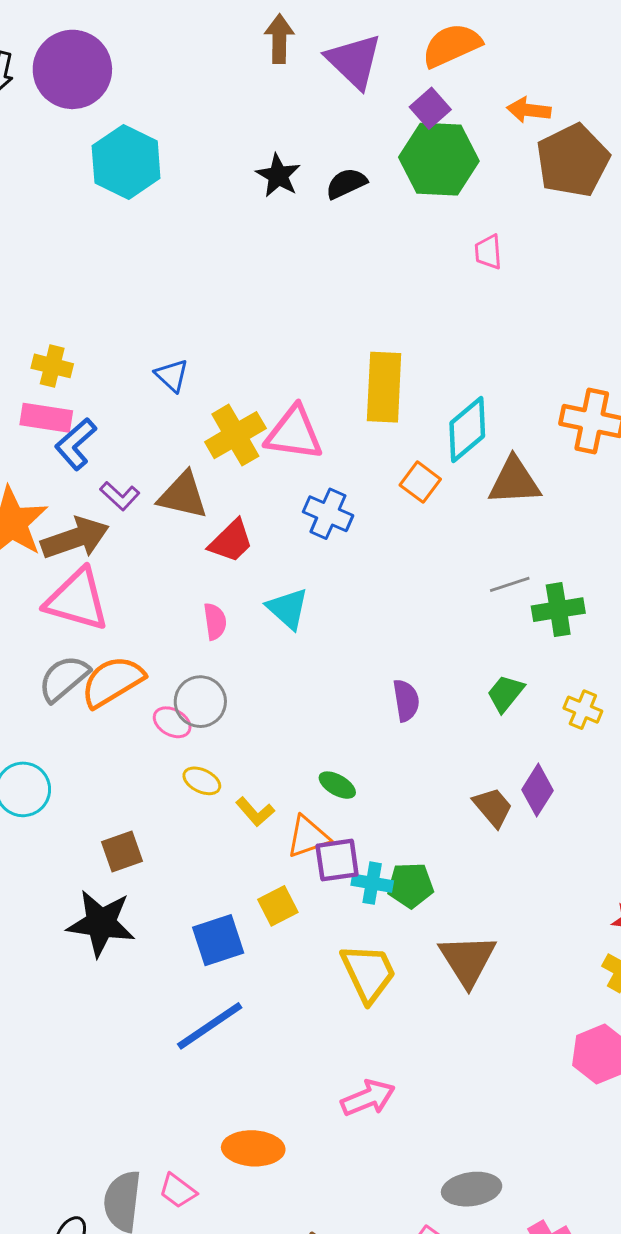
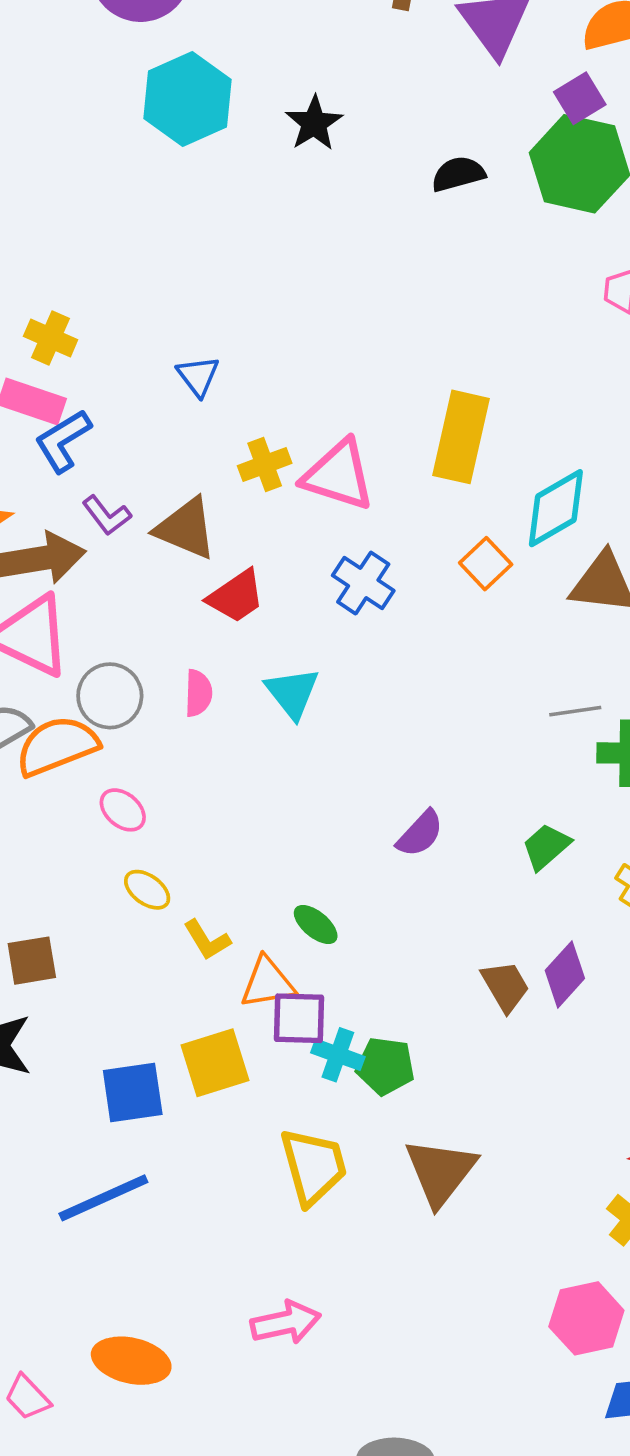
black star: (278, 176) -> (314, 123), moved
yellow cross: (235, 435) -> (265, 465), size x0.7
purple semicircle: (406, 700) -> (420, 834), turned 42
gray circle: (200, 702) -> (110, 696), moved
yellow square: (278, 906) -> (215, 1063), size x1.4

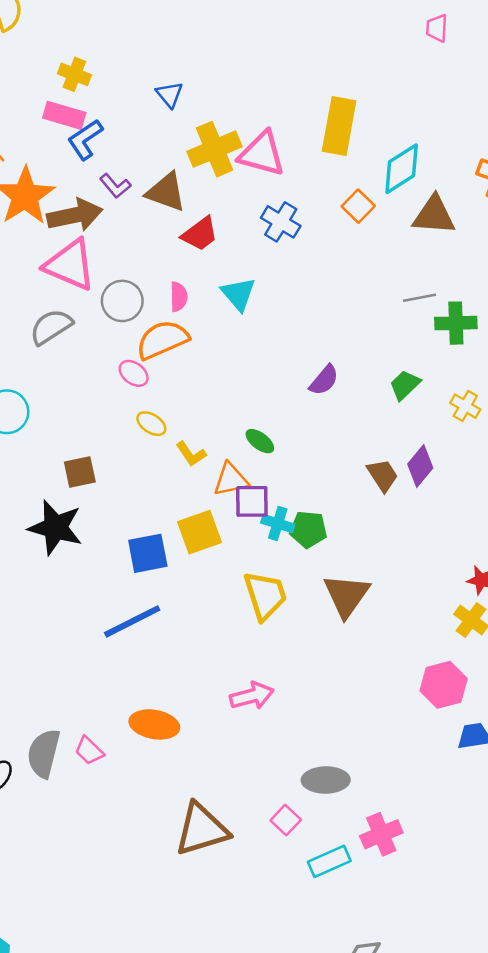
yellow cross: (265, 465) -> (215, 149), size x1.6
orange semicircle: (57, 746) -> (162, 340), moved

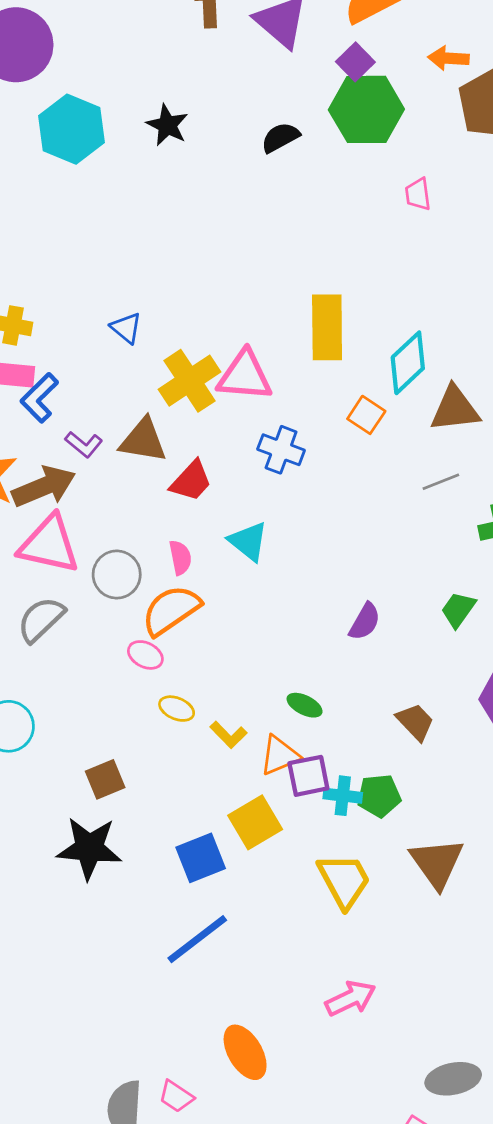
gray line: (420, 298) -> (441, 482), moved
brown trapezoid: (383, 475) -> (415, 722), moved
orange ellipse: (154, 724) -> (245, 1052), turned 60

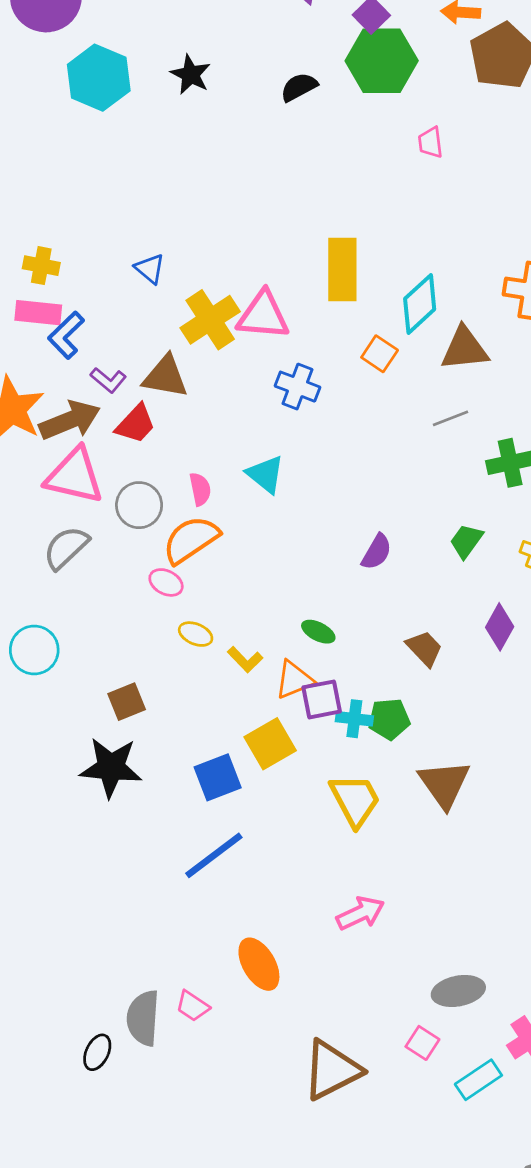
red trapezoid: (191, 481) -> (136, 424), moved

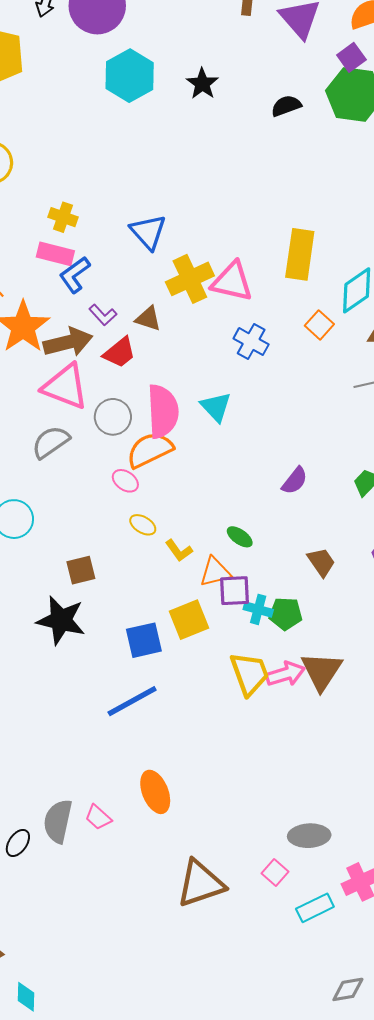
blue triangle: (150, 269) -> (148, 232), size x1.5
brown triangle: (165, 377) -> (148, 319), size x0.7
pink semicircle: (200, 489) -> (163, 411), size x2.0
pink arrow: (360, 913) -> (285, 674), moved

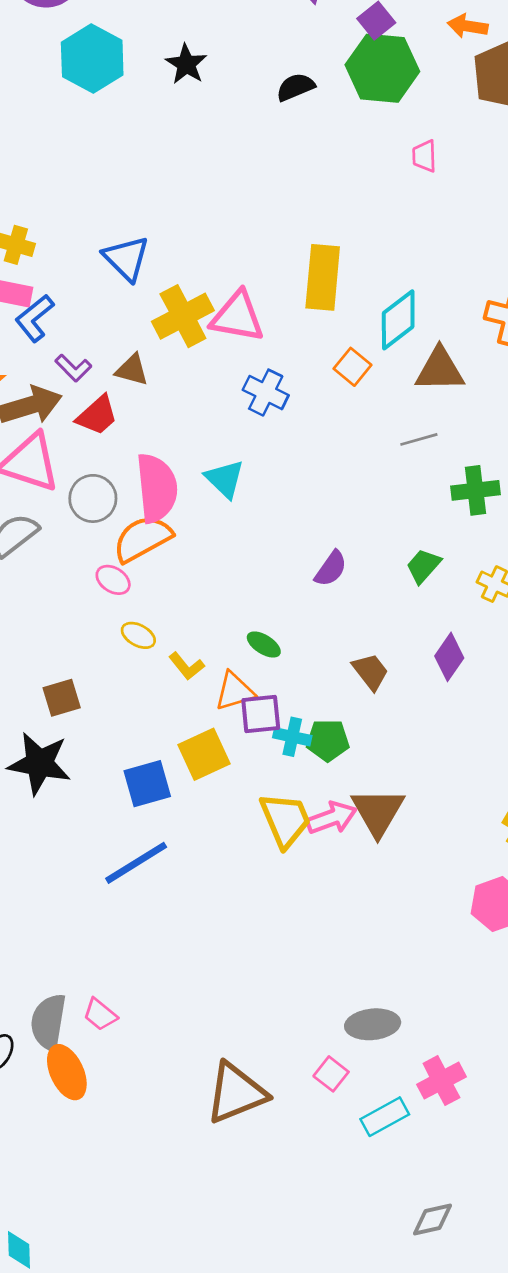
orange ellipse: (155, 792) -> (67, 1072), moved

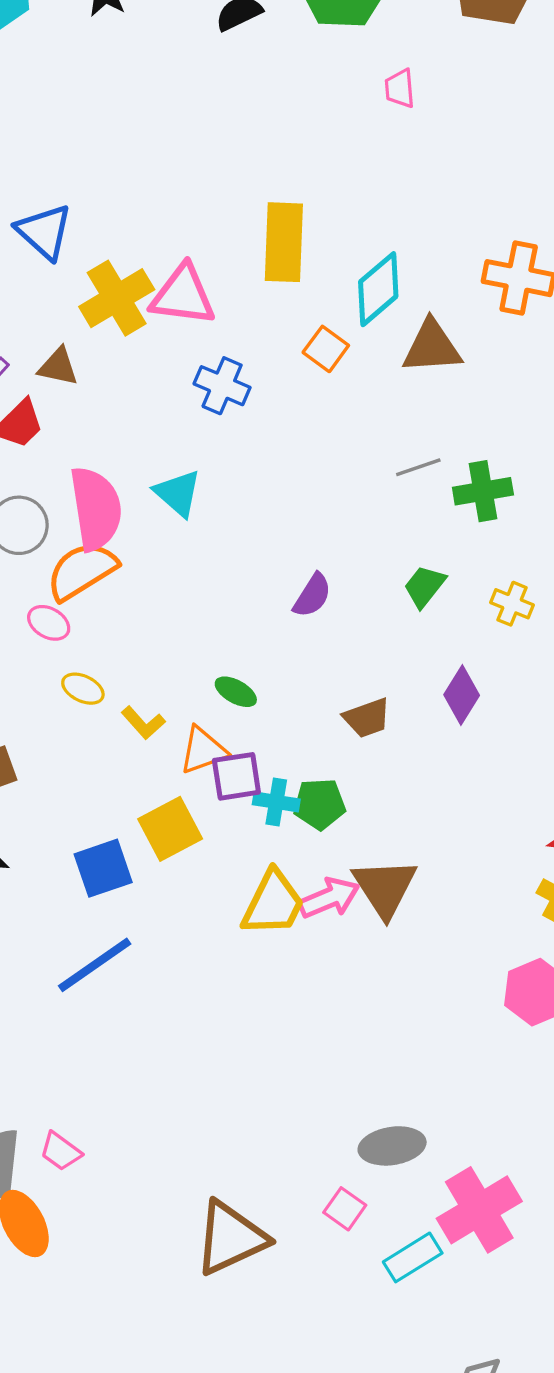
gray line: (419, 439) -> (418, 467), moved
brown trapezoid: (370, 672) -> (367, 718), turned 111
yellow trapezoid: (285, 820) -> (273, 903), turned 52
pink cross: (441, 1081) -> (479, 1210), size x1.4

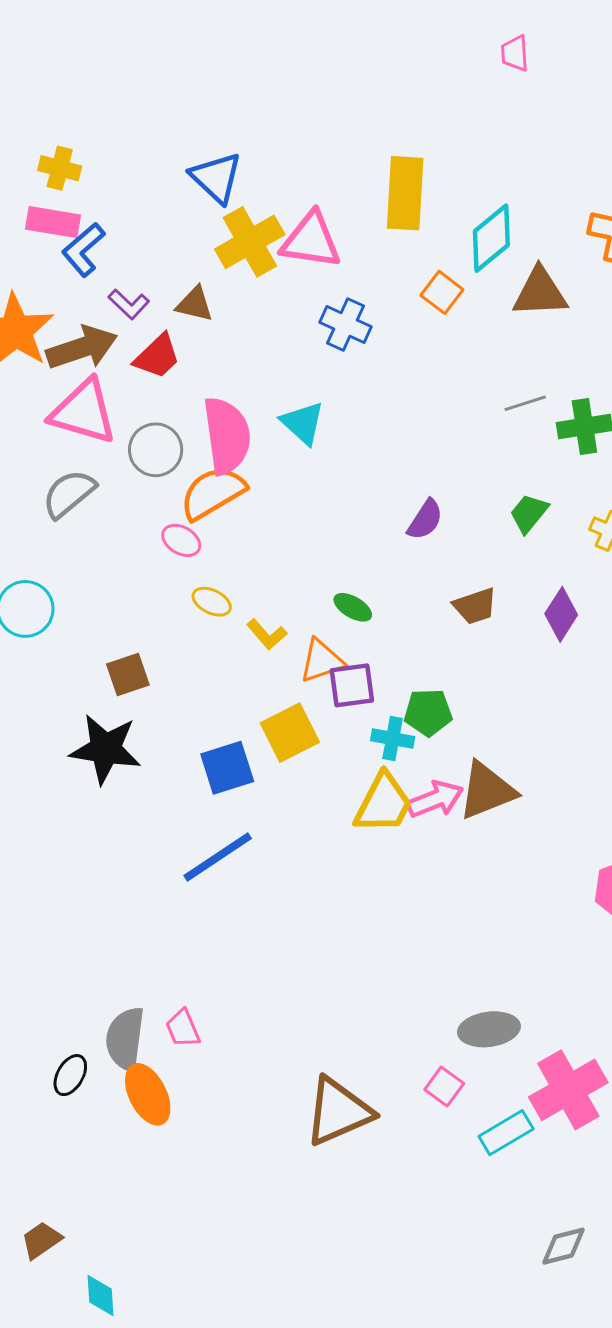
blue triangle: (44, 232) -> (216, 178), moved
brown trapezoid: (367, 718) -> (475, 606), moved
cyan cross: (276, 802) -> (393, 739), moved
brown triangle: (385, 888) -> (487, 791), turned 40
pink trapezoid: (61, 1151) -> (183, 1028), turned 30

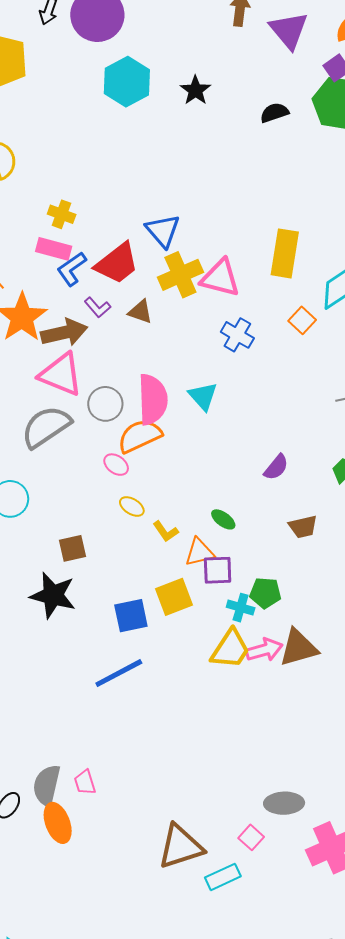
red trapezoid: (157, 356) -> (117, 263), moved, size x1.4
gray semicircle: (69, 494) -> (46, 427), size x1.4
cyan rectangle: (506, 1133) -> (223, 877), moved

